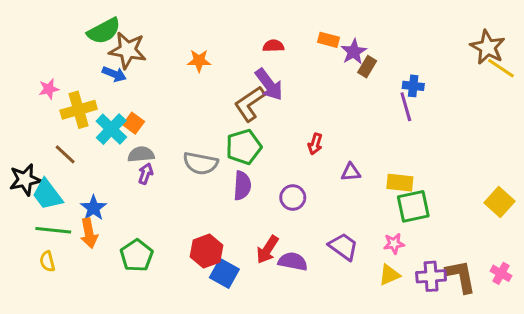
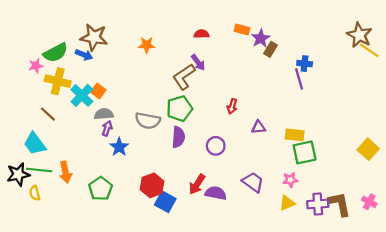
green semicircle: (104, 31) -> (56, 53), moved
purple arrow: (269, 84) -> (198, 62), size x0.7
yellow cross: (79, 110) -> (58, 81), turned 30
black star: (25, 180) -> (18, 174), moved
blue star: (93, 208) -> (119, 147), moved

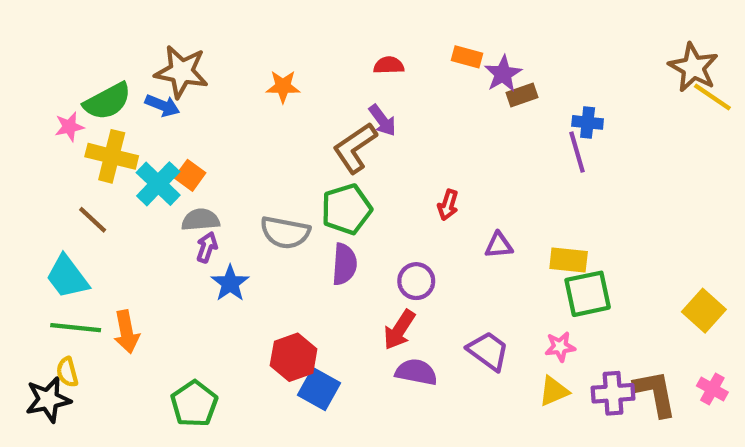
brown rectangle: (271, 49) -> (522, 95), turned 40
yellow square: (368, 149) -> (704, 311), moved
black star: (18, 174) -> (48, 400), moved
red arrow: (197, 184) -> (399, 330), moved
green pentagon: (101, 189) -> (194, 404), moved

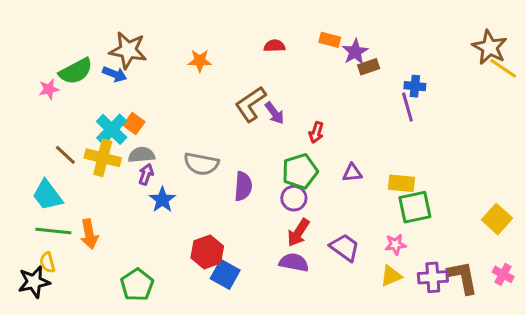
purple arrow: (382, 120) -> (274, 113), moved
yellow cross: (112, 156) -> (103, 158), moved
red arrow: (448, 205) -> (316, 132), moved
green pentagon: (346, 209) -> (300, 171), moved
red arrow: (399, 330) -> (298, 233), moved

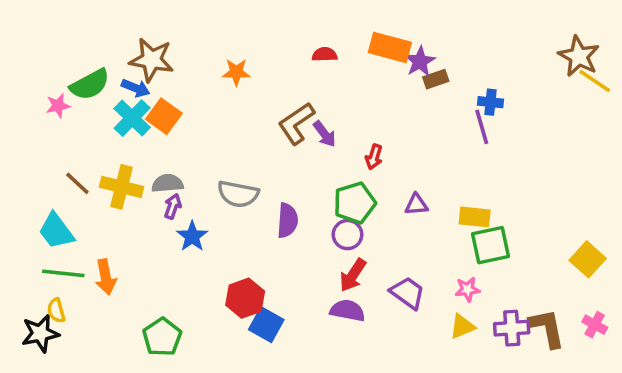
orange rectangle: (330, 40) -> (390, 47), size x1.6
orange square: (134, 123) -> (164, 116), moved, size x1.4
cyan cross: (112, 129) -> (132, 118), moved

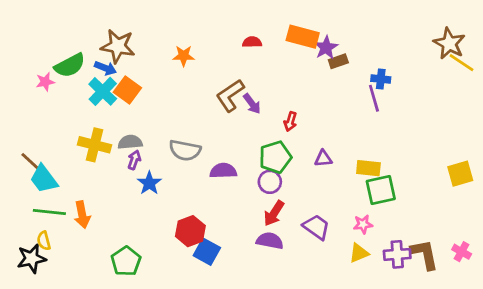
brown line: (77, 183) -> (30, 161), moved
purple semicircle: (287, 220) -> (223, 171), turned -96
yellow square: (588, 259) -> (460, 174), moved, turned 32

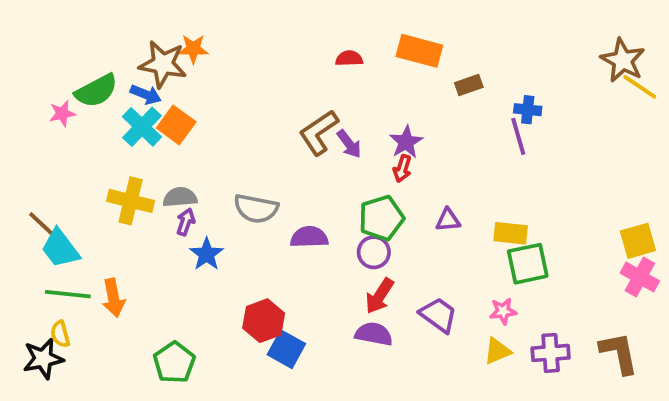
purple star: (326, 48) -> (406, 142), moved
orange star: (184, 56) -> (193, 49), moved
pink cross: (462, 252) -> (640, 277), moved, size x1.4
brown L-shape: (425, 254) -> (619, 353), moved

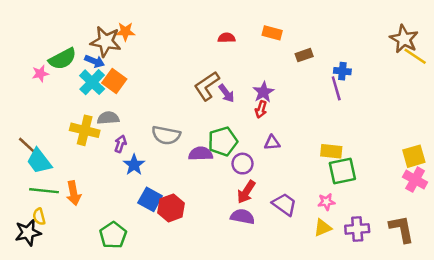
orange rectangle: (419, 51) -> (272, 33), size x0.7
gray semicircle: (180, 197) -> (108, 118), moved
green pentagon: (381, 218) -> (223, 141), moved
purple triangle: (448, 220) -> (272, 143), moved
blue square: (286, 349) -> (150, 199), moved

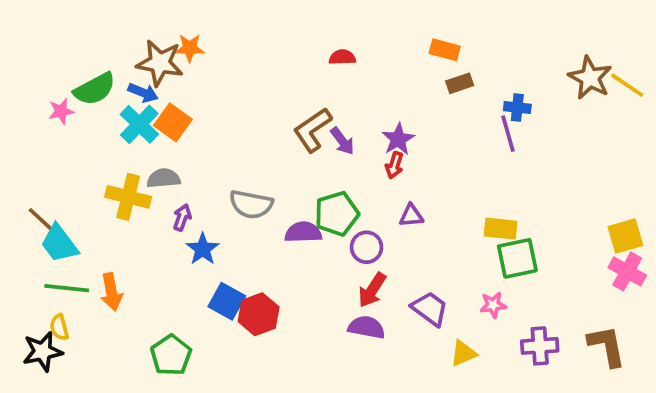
orange rectangle: (272, 33) -> (445, 50), moved
brown star: (404, 39) -> (590, 78), moved
yellow triangle: (323, 228) -> (463, 353), moved

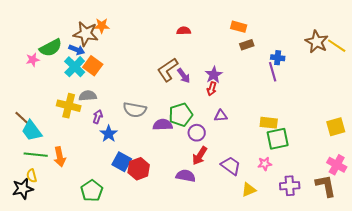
pink cross: (627, 271) -> (337, 165), moved
purple semicircle: (367, 327) -> (186, 176), moved

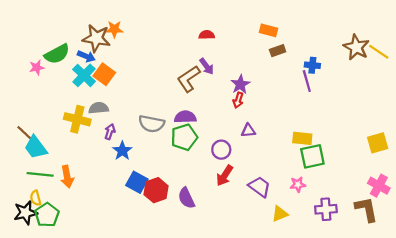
purple arrow: (184, 76) -> (207, 66), moved
green pentagon: (181, 115) -> (184, 137), moved
purple semicircle: (163, 125) -> (185, 117), moved
purple semicircle: (186, 176) -> (186, 198), moved, turned -126
green pentagon: (92, 191) -> (47, 215), moved

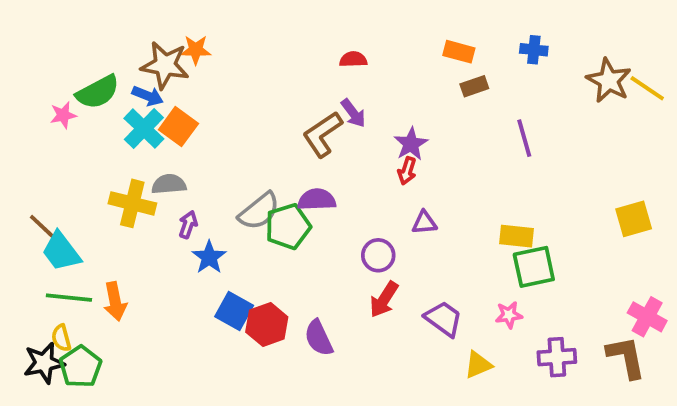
blue cross: (312, 65) -> (534, 50), moved
gray semicircle: (152, 124) -> (259, 211), turned -50
green pentagon: (184, 137) -> (288, 226), moved
yellow square: (378, 143) -> (634, 219), moved

